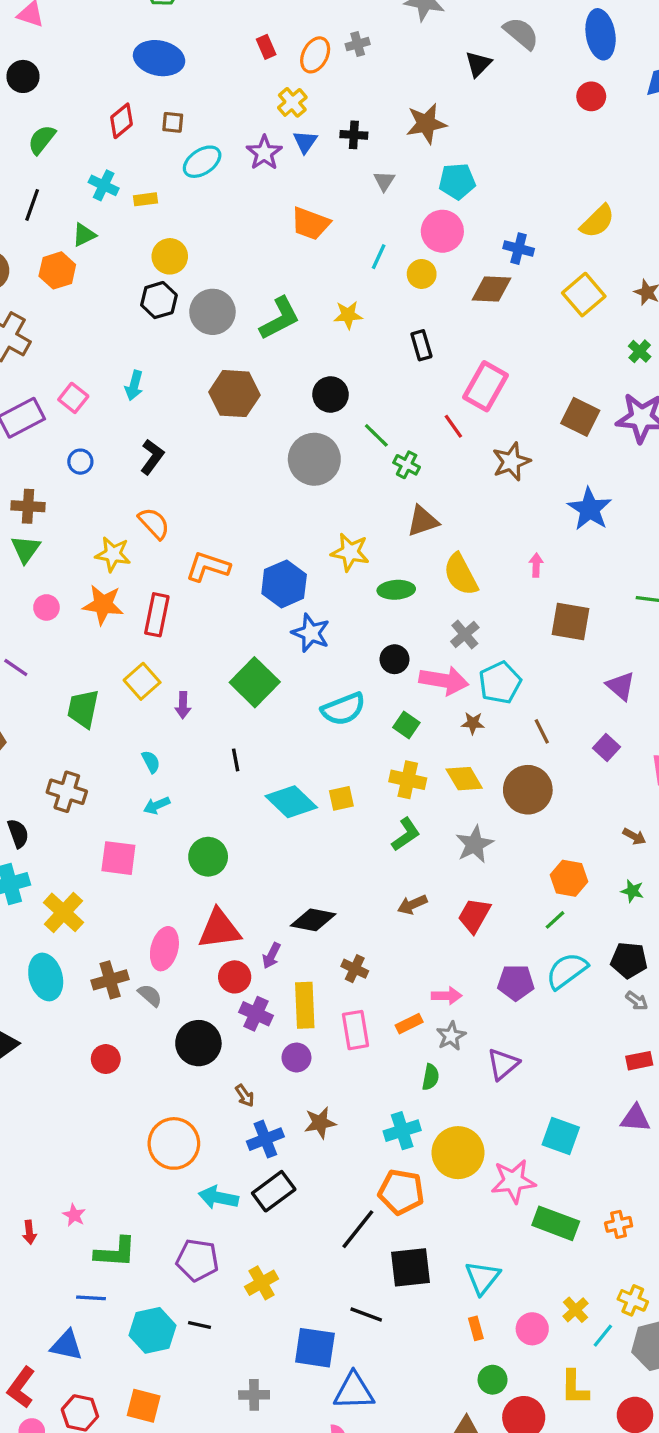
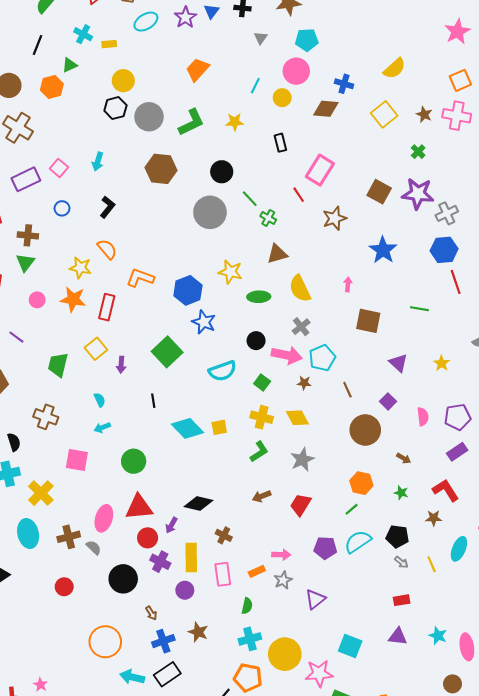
orange trapezoid: (310, 224) -> (197, 70), moved, turned 110
brown circle: (528, 790) -> (365, 430), moved
green semicircle: (431, 1077) -> (247, 606), moved
brown star: (320, 1123) -> (198, 632), turned 30

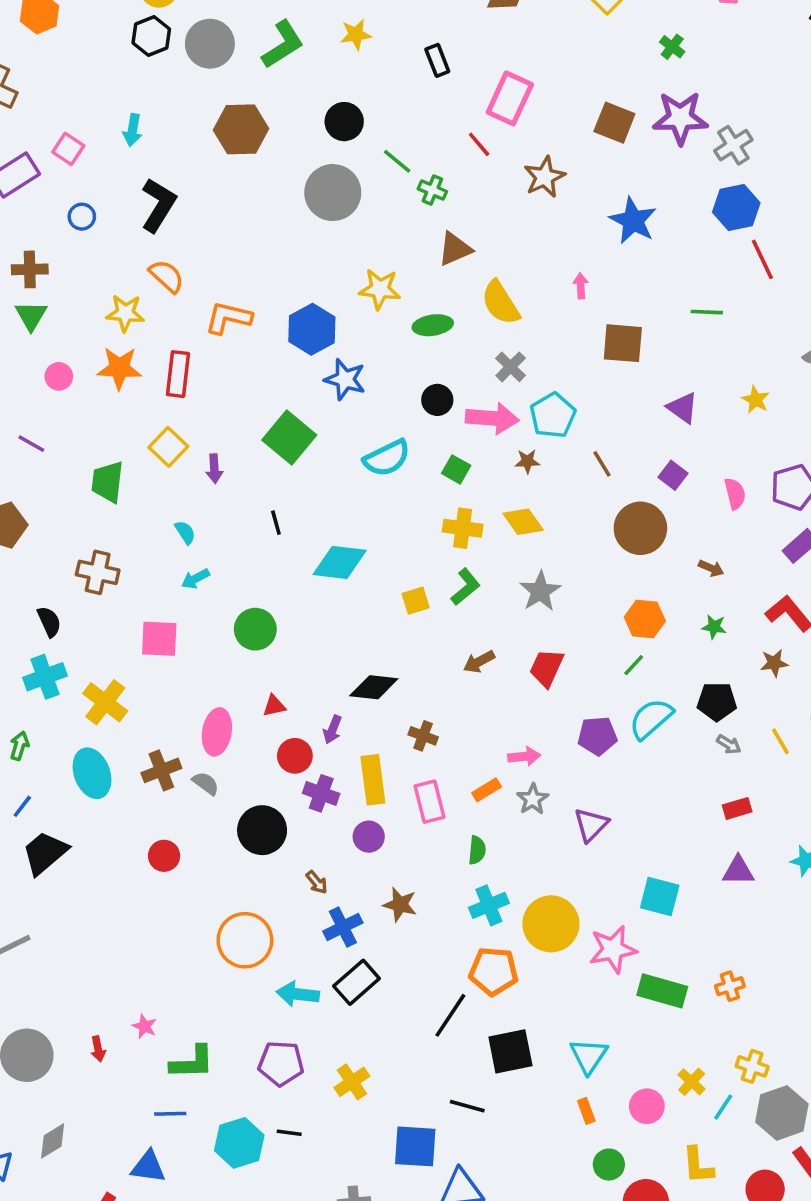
black L-shape: (107, 207) -> (158, 205), size x1.4
yellow square: (219, 427) -> (416, 601), moved
cyan diamond: (187, 428) -> (340, 562), turned -32
red triangle: (139, 507) -> (274, 706), size x0.5

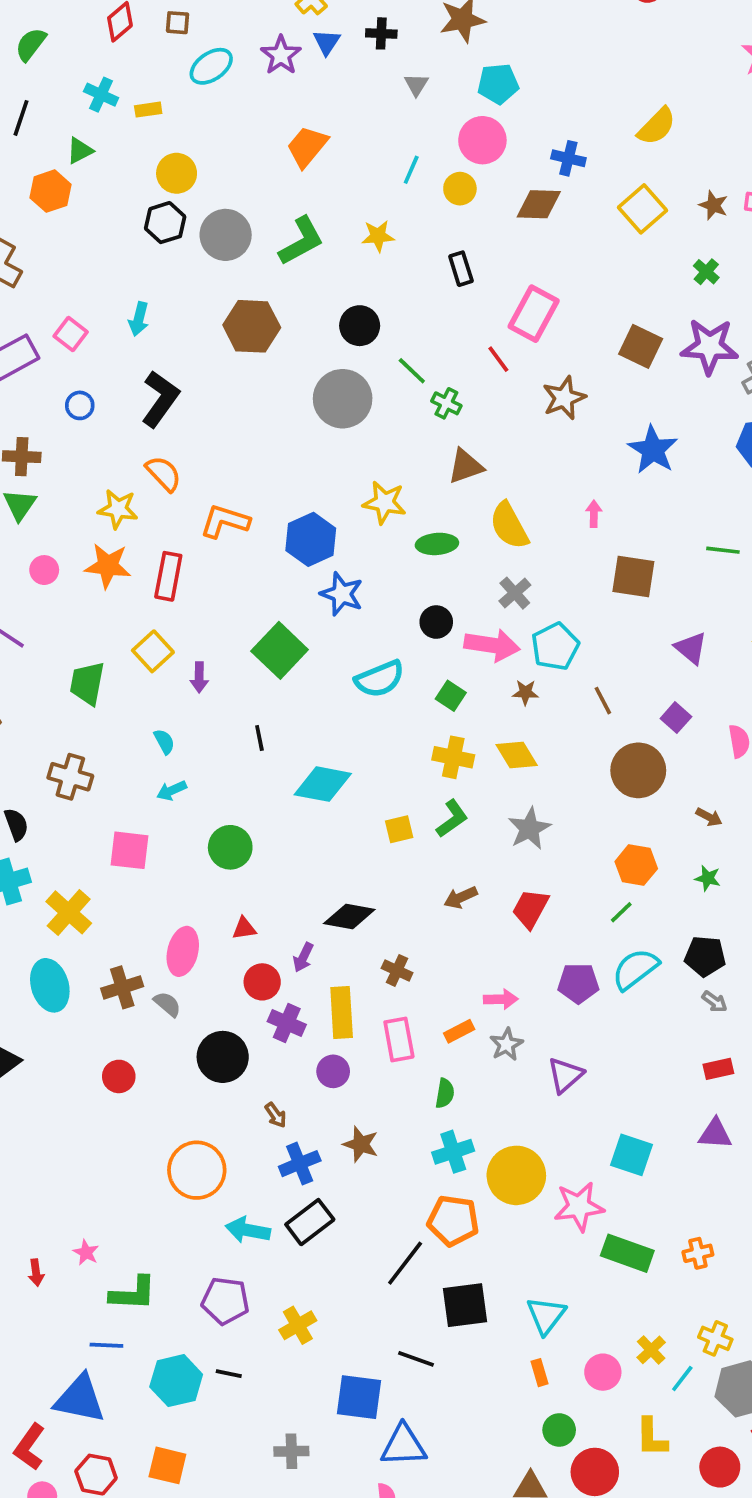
blue triangle: (148, 1167) -> (80, 1399), size x1.4

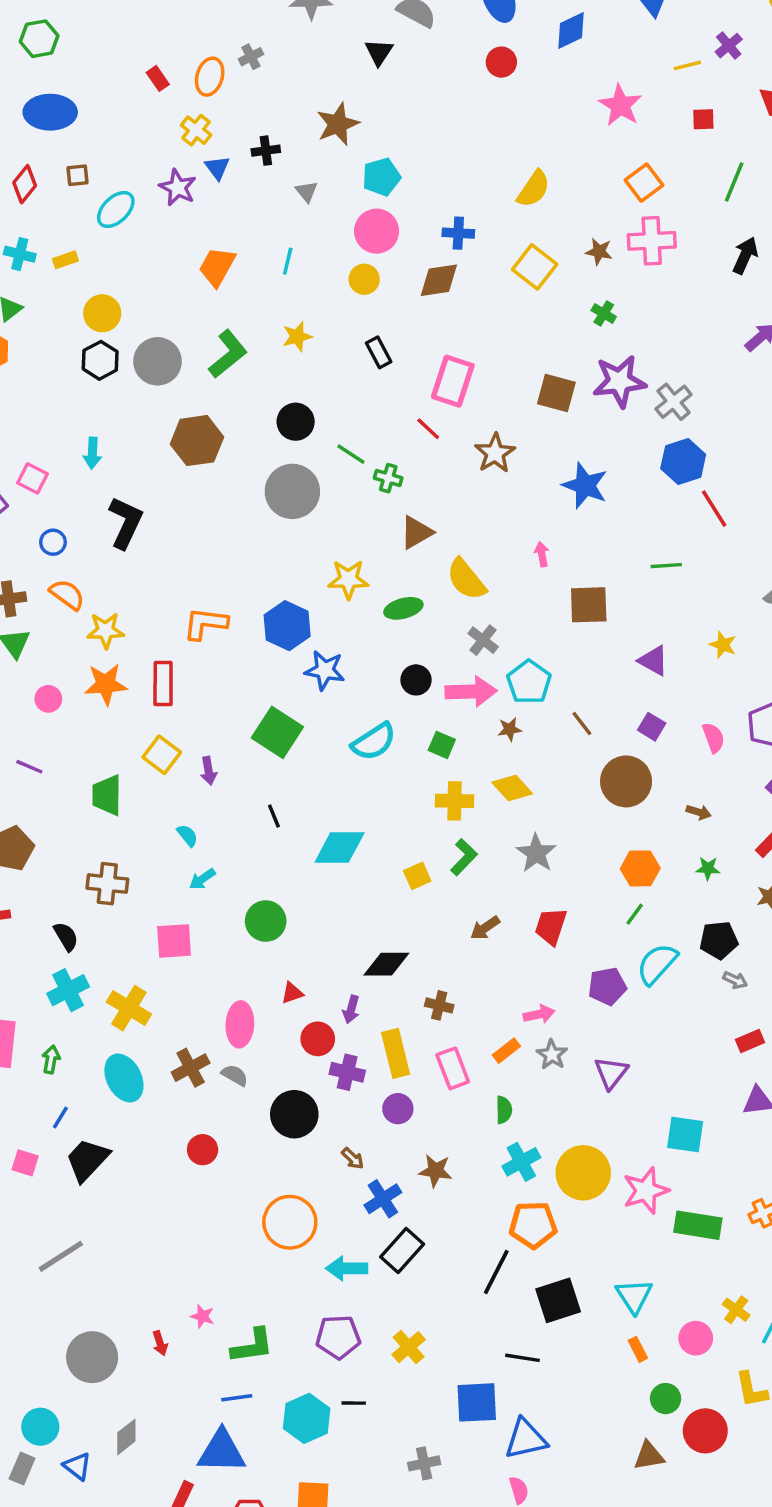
cyan line: (411, 170) -> (288, 261), moved
orange semicircle: (164, 474) -> (67, 595), moved

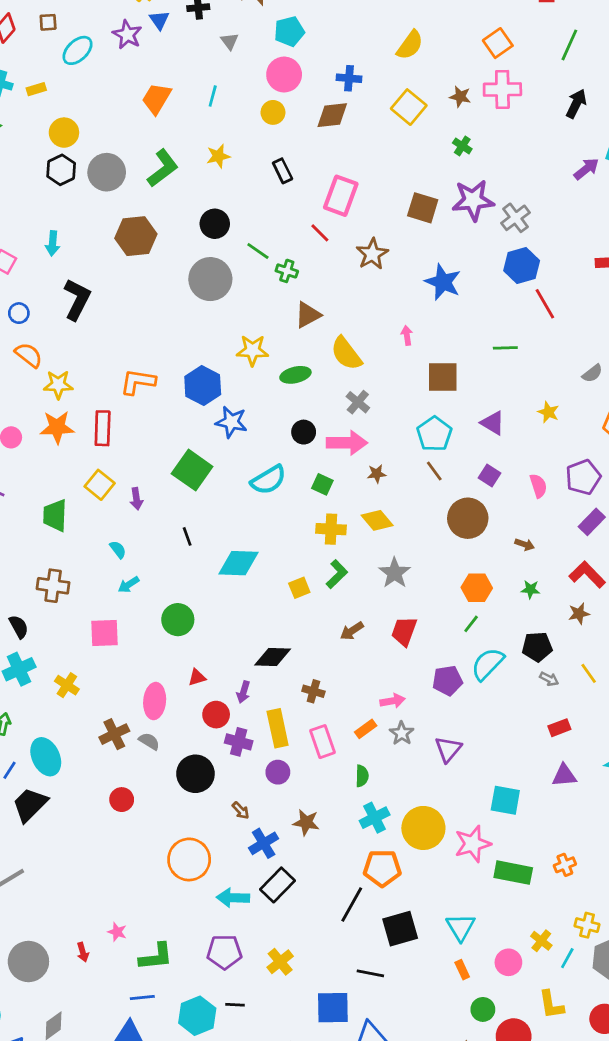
cyan pentagon: (529, 682) -> (434, 434), moved
yellow cross: (129, 1008) -> (67, 685), size x0.7
cyan ellipse: (124, 1078) -> (46, 757), moved

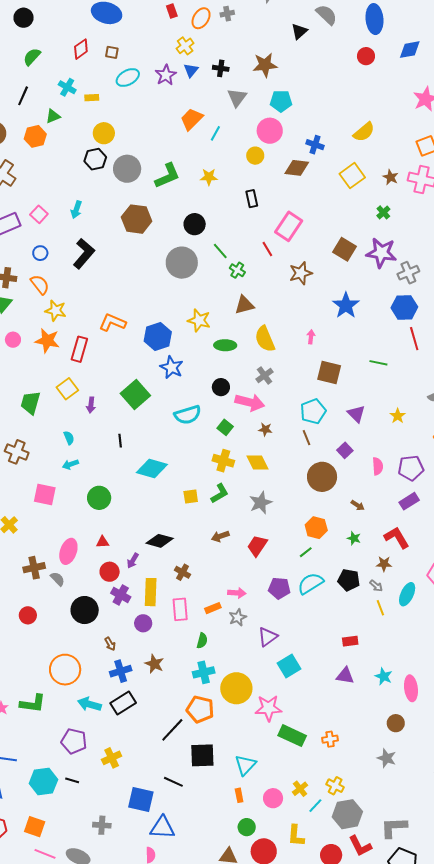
gray triangle: (229, 41) -> (237, 98), size x1.5
orange trapezoid: (156, 99) -> (192, 119), moved
gray arrow: (549, 679) -> (376, 586), moved
cyan square: (505, 800) -> (289, 666), moved, turned 35
green L-shape: (156, 957) -> (33, 703), moved

